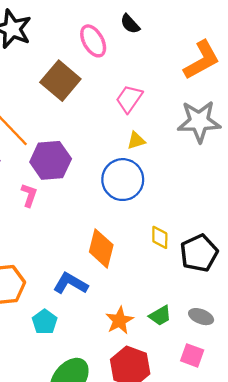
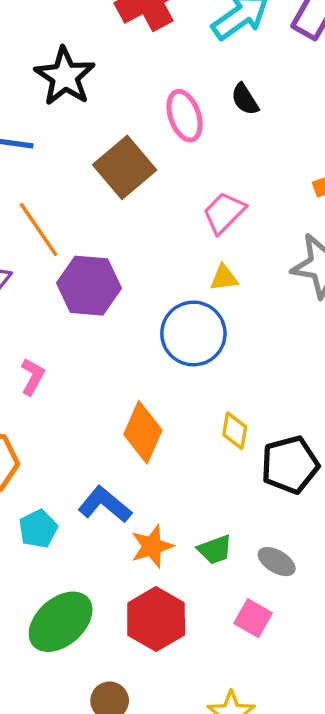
pink L-shape: (29, 195) -> (32, 377), moved
blue L-shape: (71, 283) -> (105, 505), moved

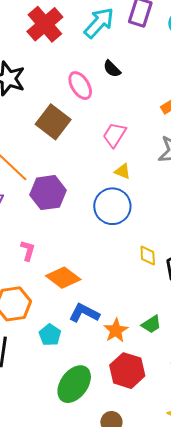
yellow triangle: (224, 278) -> (123, 171), turned 42
orange diamond: (143, 432) -> (63, 278), moved, turned -64

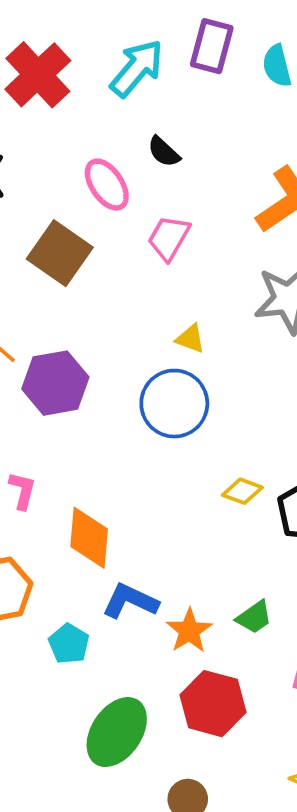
pink trapezoid: (114, 135) -> (169, 238), moved
yellow diamond: (148, 255) -> (242, 491), turned -65
orange diamond: (63, 278) -> (89, 538), turned 60

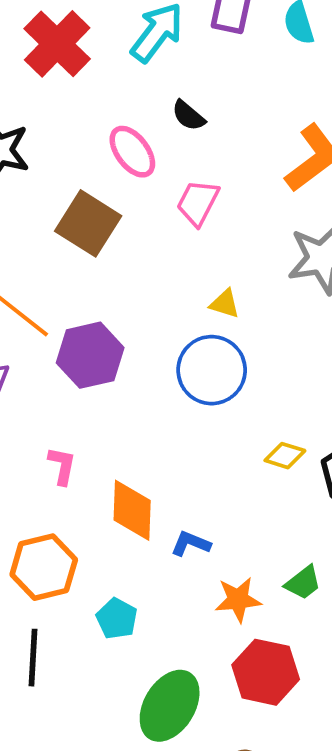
blue L-shape: (130, 601) -> (191, 544), moved, size x0.7
orange star: (189, 631) -> (238, 600), turned 30

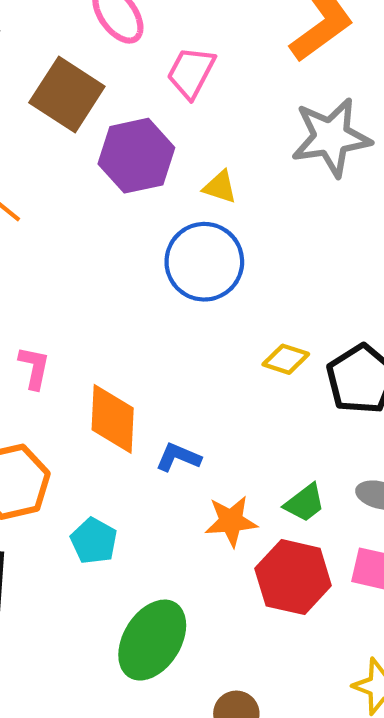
purple hexagon: (90, 355) -> (136, 156), moved
red hexagon: (266, 672) -> (293, 577), moved

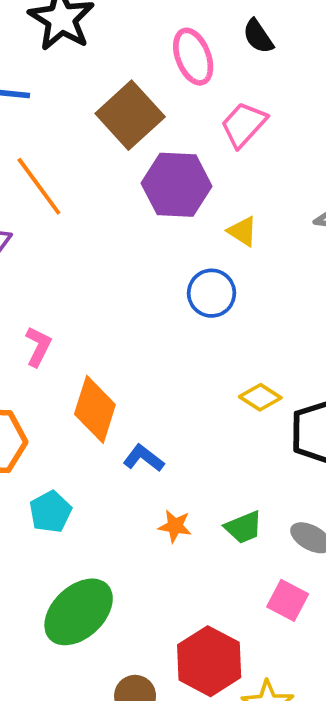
blue circle: (204, 262) -> (212, 293), size x0.7
orange star: (231, 521) -> (175, 526), size x0.7
red hexagon: (293, 577) -> (209, 661), moved

